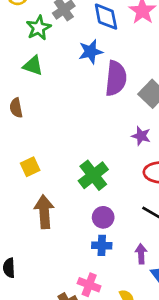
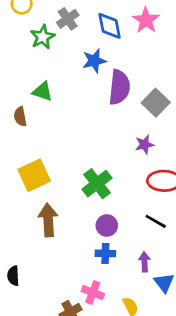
green triangle: (33, 66) -> (43, 91), moved
purple star: (141, 136) -> (144, 145), turned -30
yellow square: (30, 167) -> (34, 175), size x1.6

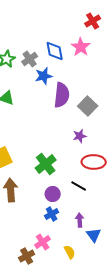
gray cross: (68, 19) -> (30, 59), moved
black line: (156, 221) -> (79, 186), moved
blue cross: (105, 253) -> (52, 214), turned -32
pink cross: (93, 293) -> (43, 242), turned 35

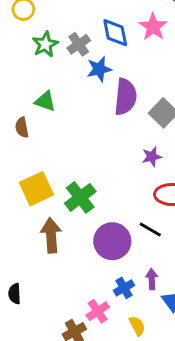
green cross: (46, 164) -> (80, 197), moved
purple circle: (53, 194) -> (112, 241), size x1.6
blue cross: (52, 214) -> (124, 288), moved

